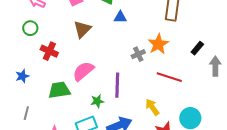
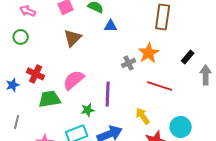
red cross: (49, 51) -> (36, 74), moved

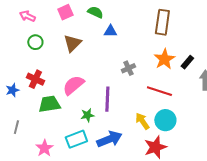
green circle: (21, 37) -> (35, 42), moved
orange star: (149, 53) -> (164, 59), moved
cyan circle: (181, 127) -> (165, 120), moved

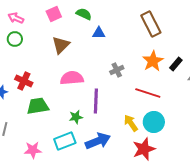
brown rectangle: (162, 22) -> (151, 24), turned -35
green circle: (35, 42) -> (15, 39), moved
pink semicircle: (73, 85) -> (72, 78), moved, turned 35
pink star: (44, 148) -> (33, 150), turned 30

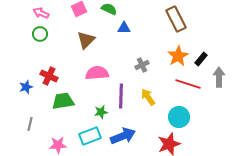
red line: (148, 93) -> (188, 84), moved
yellow arrow: (131, 123) -> (148, 97), moved

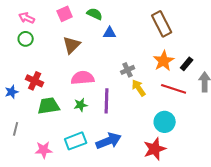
yellow arrow: (148, 97) -> (139, 88), moved
green star: (101, 112) -> (81, 105), moved

